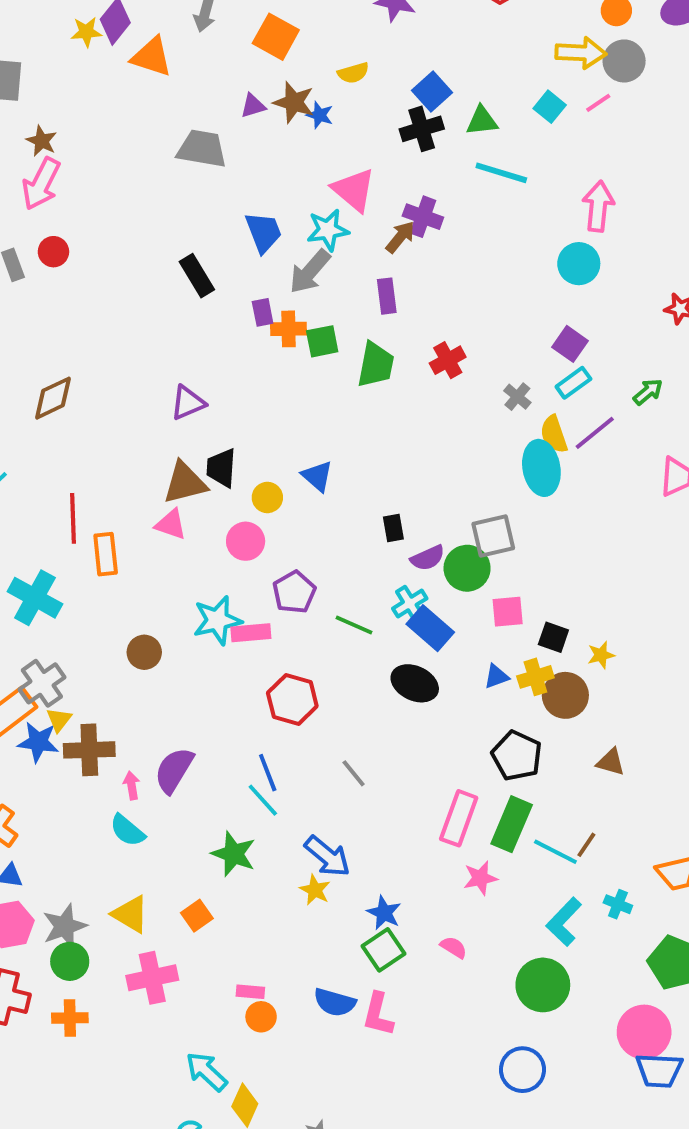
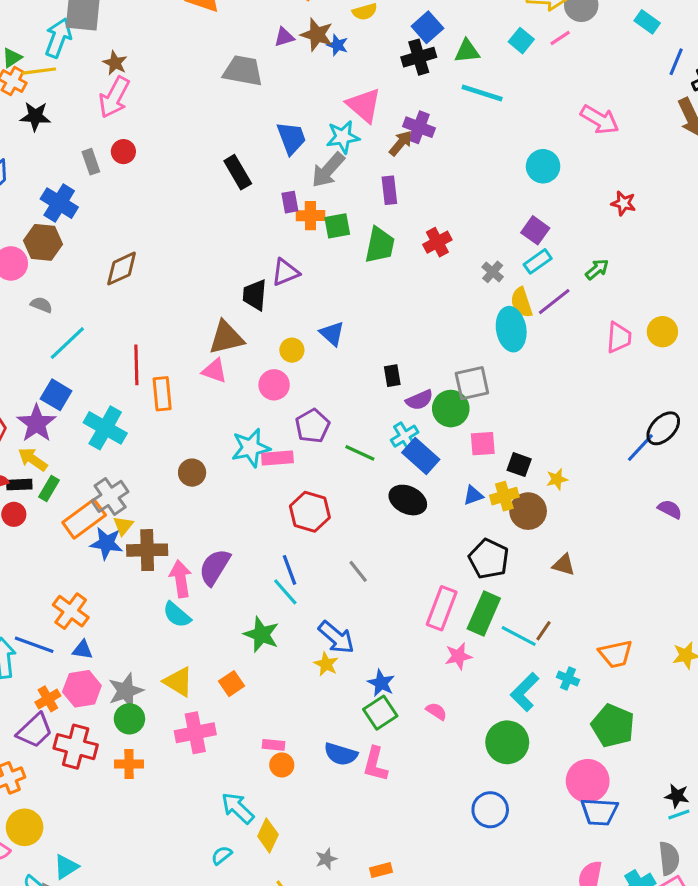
pink arrow: (598, 206) -> (600, 120), moved, turned 114
purple triangle: (188, 403) -> (285, 272), moved
black trapezoid: (221, 468) -> (255, 295), moved
pink arrow: (132, 785) -> (181, 579), size x1.6

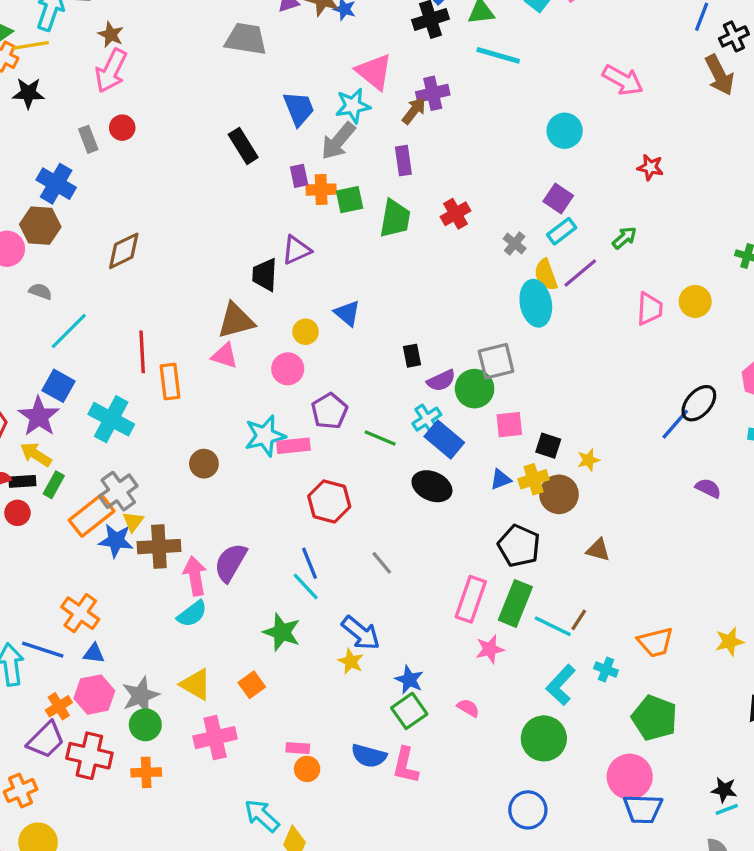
purple cross: (419, 127) -> (433, 93), turned -32
cyan semicircle: (177, 615) -> (192, 614), turned -76

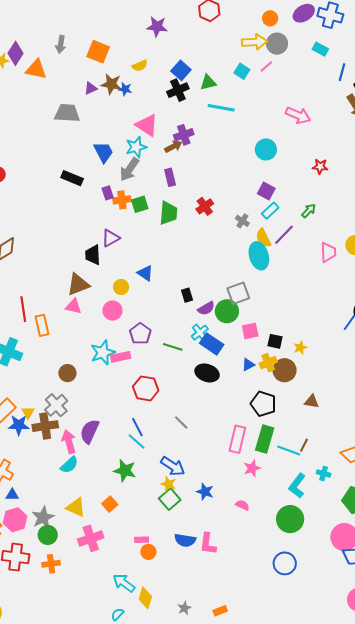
brown arrow: (414, 111) -> (173, 146), turned 30
black rectangle: (243, 146) -> (72, 178), turned -30
gray cross: (118, 491) -> (56, 405), moved
green square: (409, 711) -> (170, 499), moved

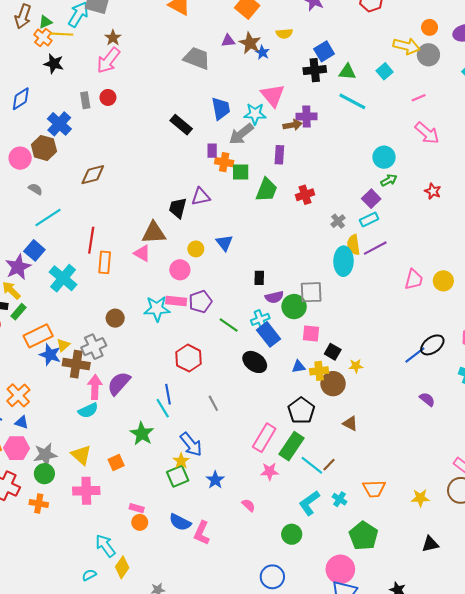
pink line: (266, 66) -> (419, 98), moved
green arrow: (309, 211) -> (389, 180), moved
pink rectangle: (121, 357) -> (176, 301), moved
green circle: (290, 519) -> (292, 534), size x0.7

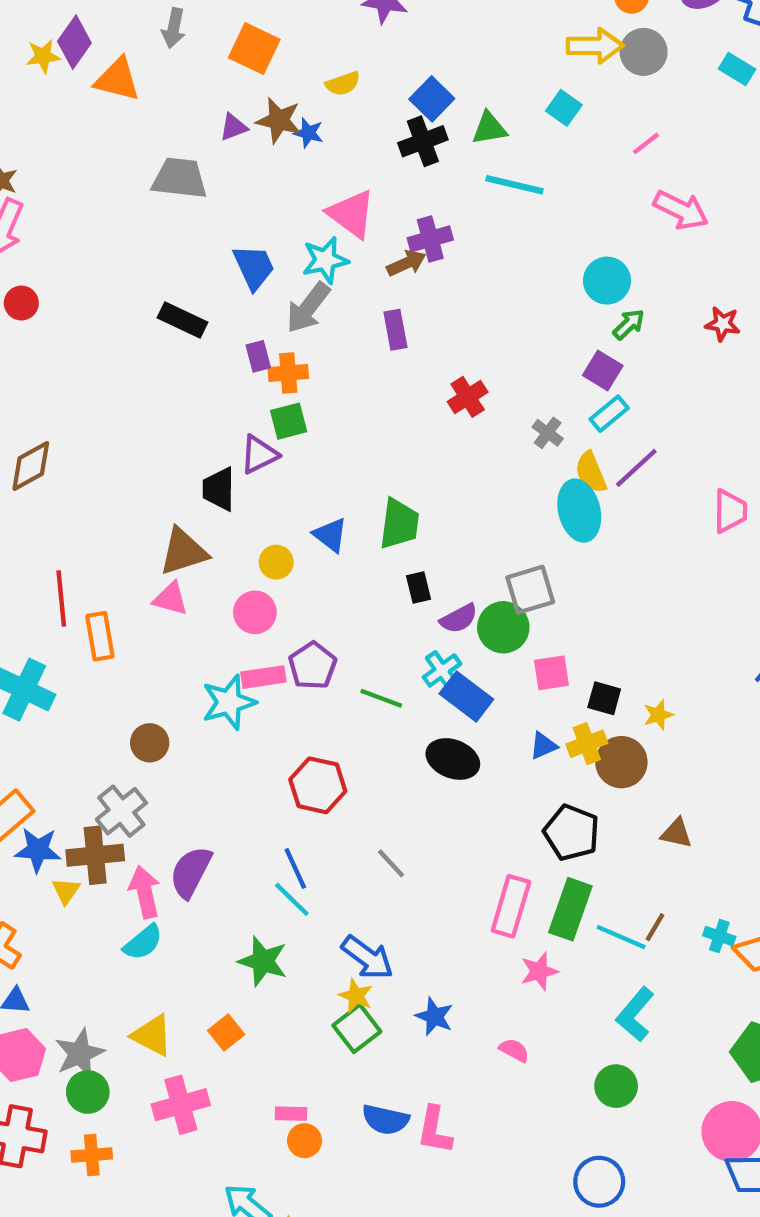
green square: (241, 172) -> (289, 421), moved
green trapezoid: (267, 190) -> (399, 524), moved
yellow triangle: (63, 345) -> (66, 891), moved
cyan cross: (340, 499) -> (719, 936), moved

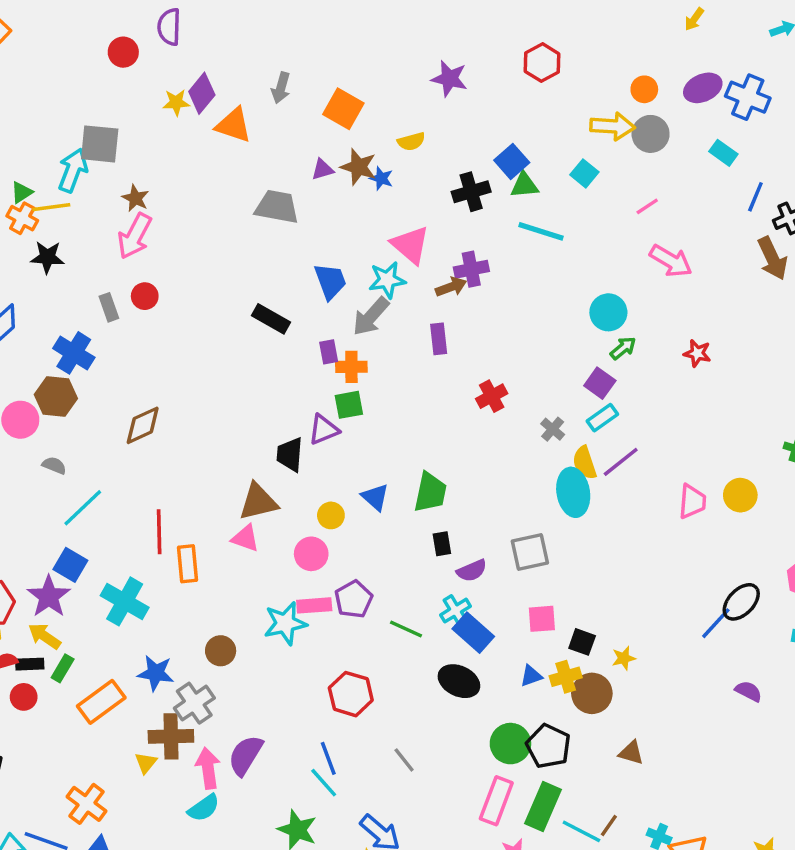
blue square: (432, 99) -> (512, 161), moved
green circle: (503, 627) -> (510, 744), moved
blue star: (38, 850) -> (156, 673), moved

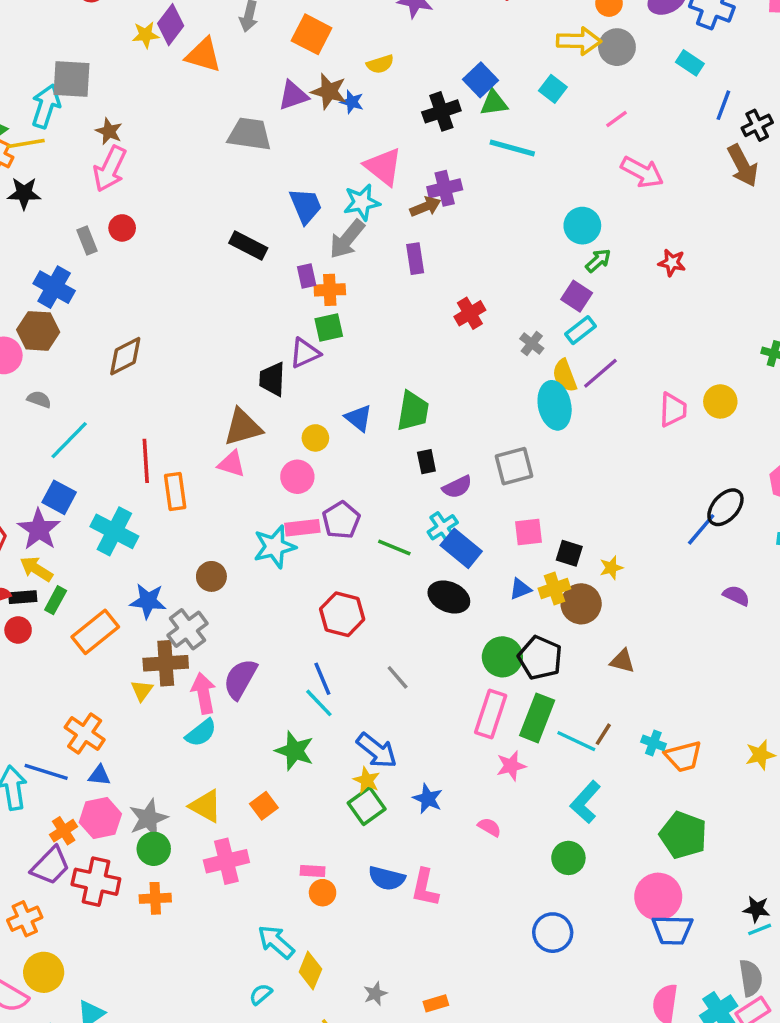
purple triangle: (322, 170) -> (293, 95), size x1.4

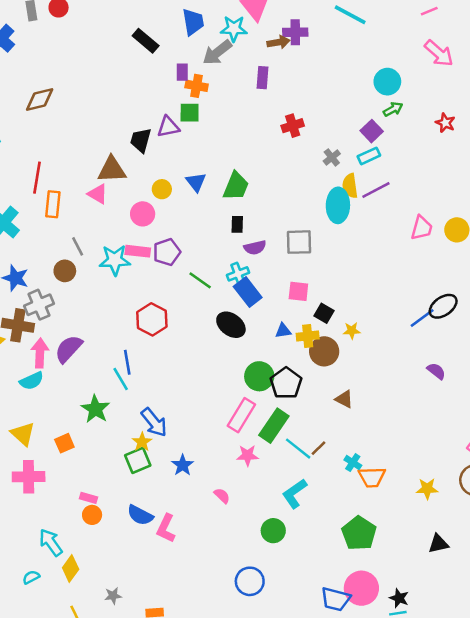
gray line: (398, 677) -> (78, 246), moved
pink circle: (658, 897) -> (361, 588), moved

